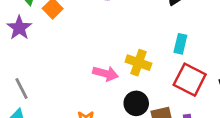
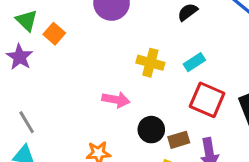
cyan rectangle: (180, 44) -> (194, 62), turned 48
yellow cross: (138, 63) -> (150, 63), moved

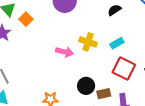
pink arrow: (116, 100) -> (65, 52), moved

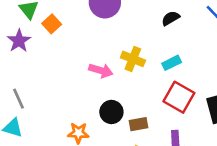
black circle: (86, 86) -> (111, 112), moved
brown rectangle: (104, 94) -> (139, 124), moved

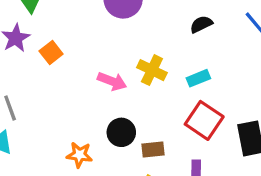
orange square: (52, 24) -> (51, 52), moved

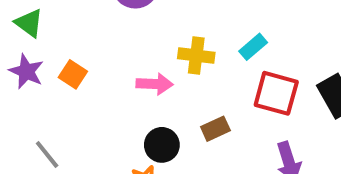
black circle: (121, 132) -> (162, 145), moved
brown rectangle: (153, 149) -> (215, 129), moved

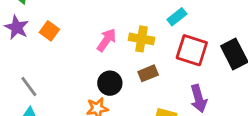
yellow cross: (196, 55) -> (141, 39), moved
pink arrow: (155, 84) -> (107, 40), turned -60

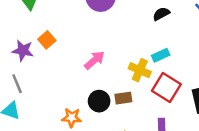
purple star: (17, 27) -> (23, 51), moved, turned -30
yellow cross: (141, 39) -> (140, 70), moved
black circle: (110, 83) -> (99, 101), moved

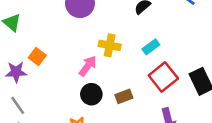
yellow cross: (140, 70) -> (110, 45), moved
red square: (166, 88) -> (163, 77), turned 32
black circle: (99, 101) -> (91, 94), moved

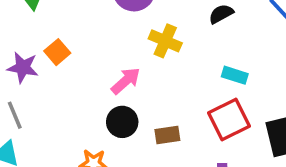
yellow cross: (110, 45) -> (165, 41), moved
cyan rectangle: (151, 47) -> (235, 75), moved, turned 42

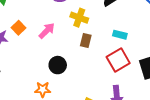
pink arrow: (126, 81) -> (47, 31), moved
brown rectangle: (167, 135) -> (86, 40), moved, turned -64

